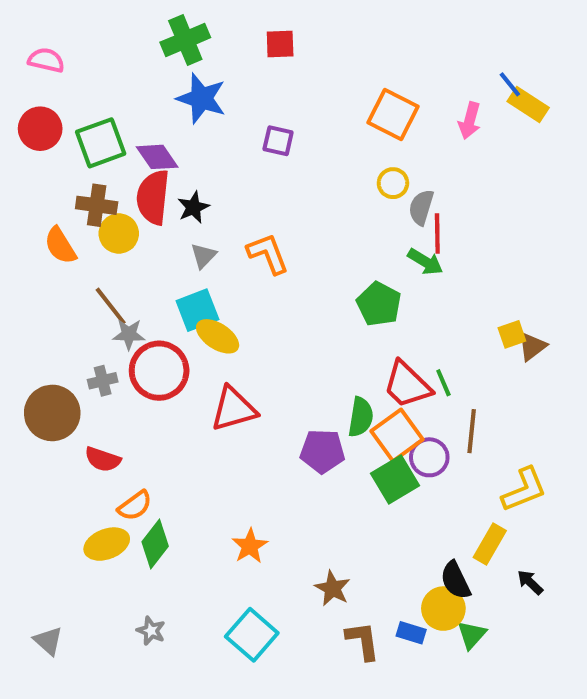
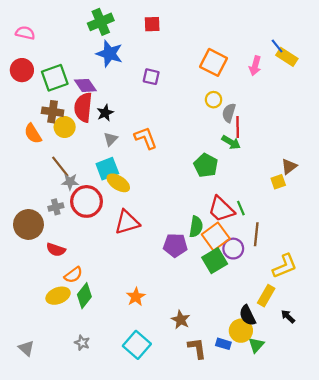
brown triangle: (532, 346) -> (289, 166), moved

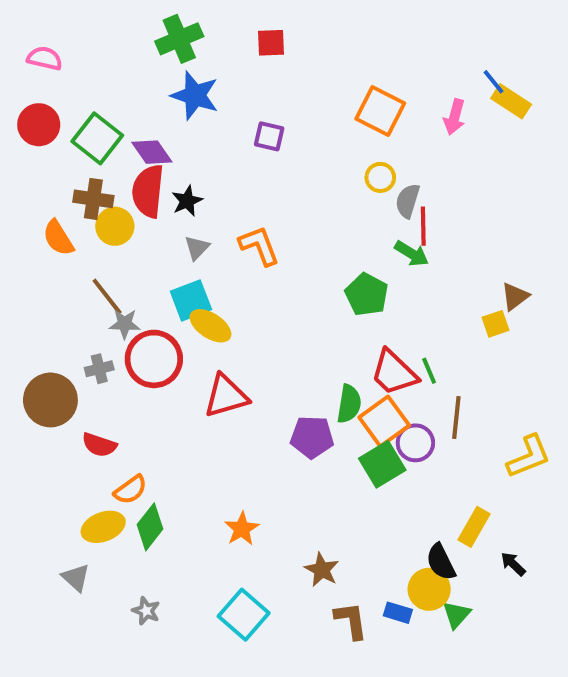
green square: (55, 78) -> (97, 138), turned -32
yellow L-shape: (285, 266) -> (529, 457), moved
gray triangle: (26, 348) -> (76, 578), moved

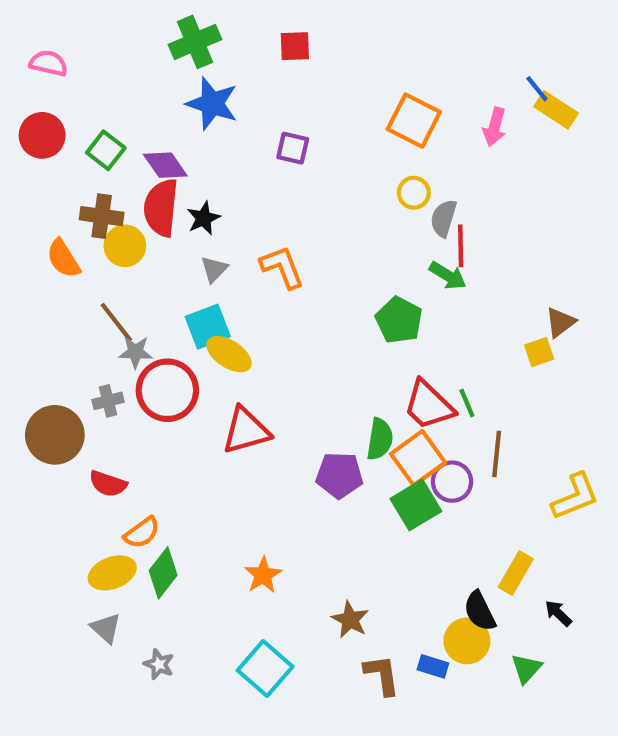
green square: (97, 138) -> (106, 150), size x0.7
gray triangle: (76, 578) -> (106, 628), moved
green triangle: (456, 615) -> (526, 669), moved

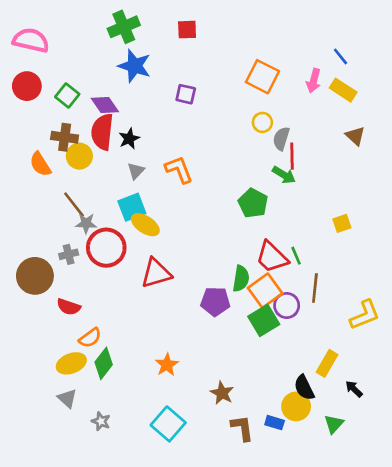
pink semicircle: (48, 63) -> (31, 40), size x1.5
yellow rectangle: (556, 110) -> (343, 90), moved
brown triangle: (560, 322) -> (355, 136), moved, turned -40

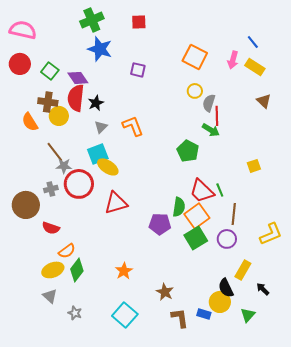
purple circle: (287, 305) -> (227, 239), moved

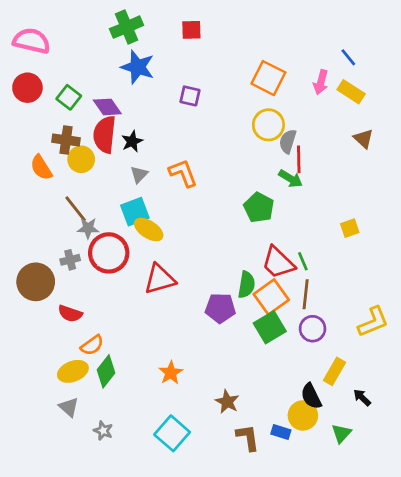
yellow circle: (195, 91) -> (268, 125), size x1.5
brown line: (234, 214) -> (306, 294), moved

